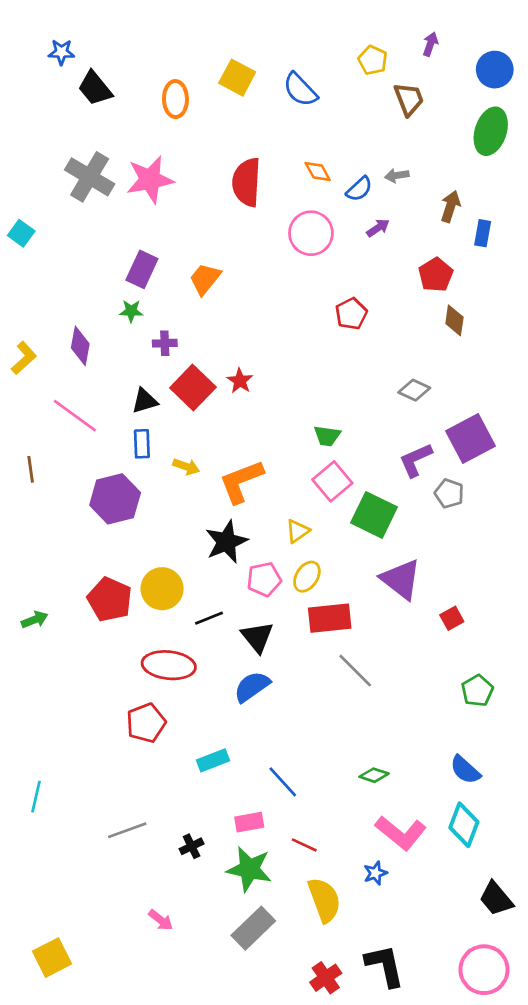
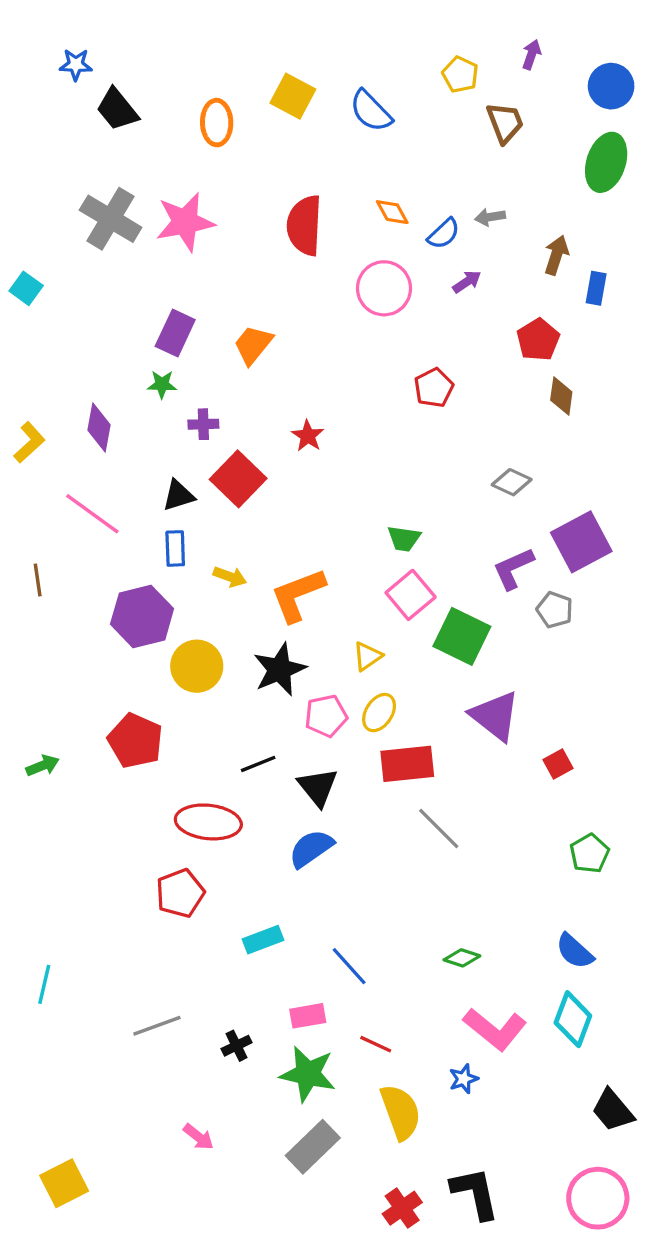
red star: (240, 381) -> (308, 436), moved
yellow circle: (162, 589) -> (197, 666), moved

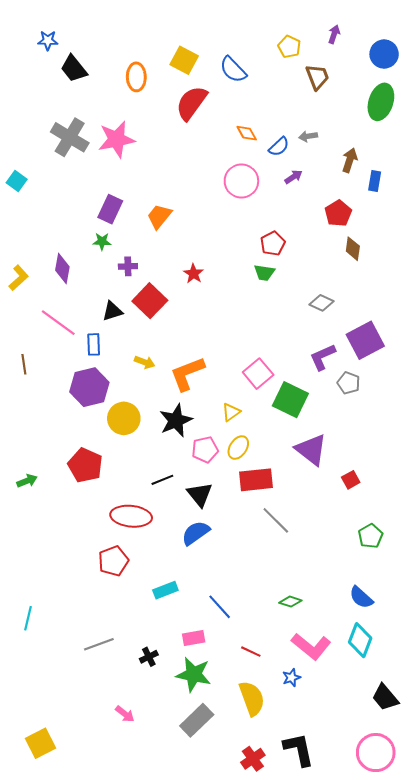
red semicircle: (304, 225) -> (191, 103), moved, turned 33
green trapezoid: (404, 539) -> (264, 273), moved
blue rectangle: (175, 548) -> (94, 344), moved
red line: (376, 1044) -> (251, 652), moved

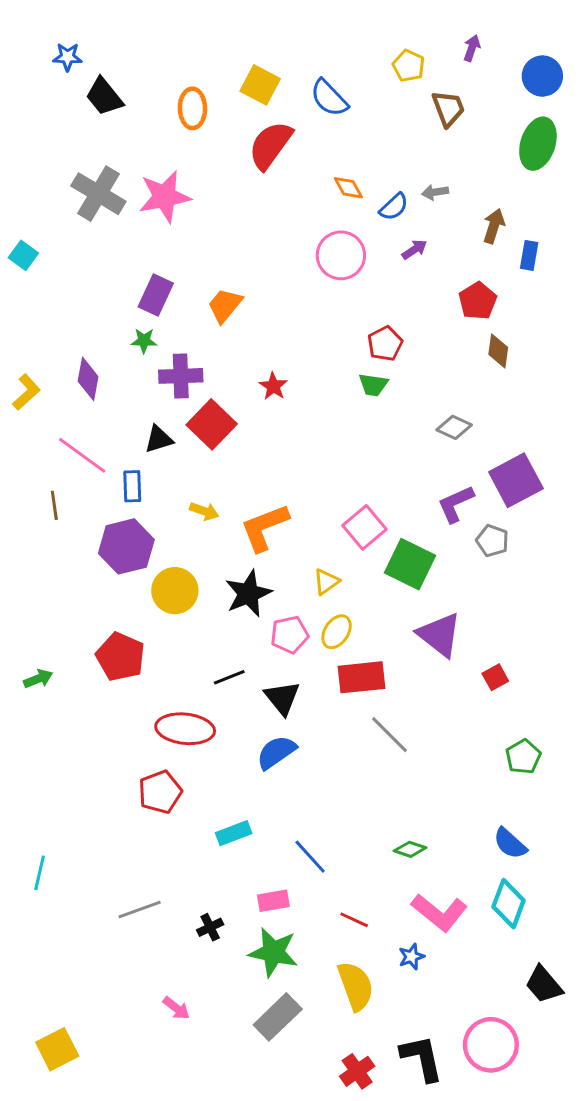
purple cross: (128, 266) -> (181, 376), size x1.6
brown line: (24, 364) -> (54, 505), moved
pink circle: (376, 753) -> (491, 1045), moved

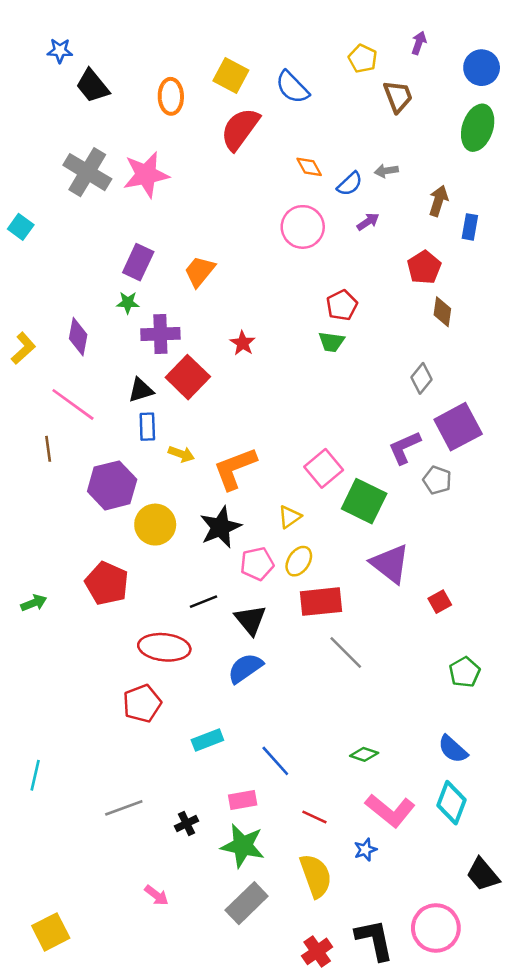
gray diamond: (454, 427) -> (421, 378), moved, turned -76
blue rectangle: (132, 486) -> (147, 427), moved

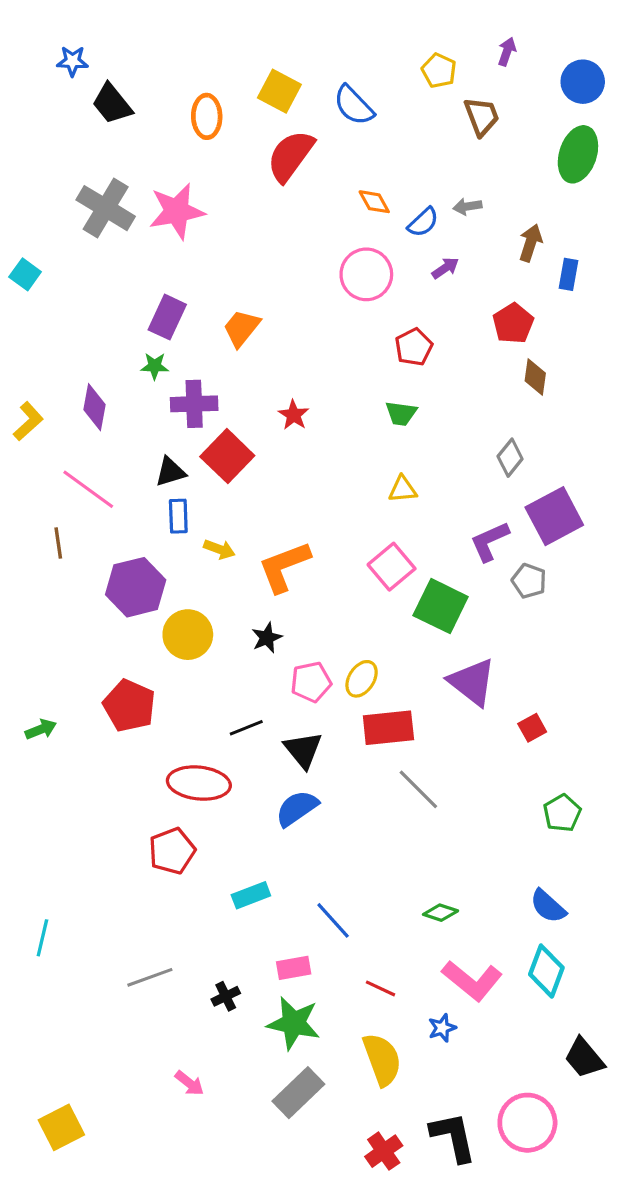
red pentagon: (342, 305) -> (414, 347), moved
yellow triangle: (290, 517) -> (403, 489), moved, turned 30
black star: (220, 527) -> (267, 638), size x0.6

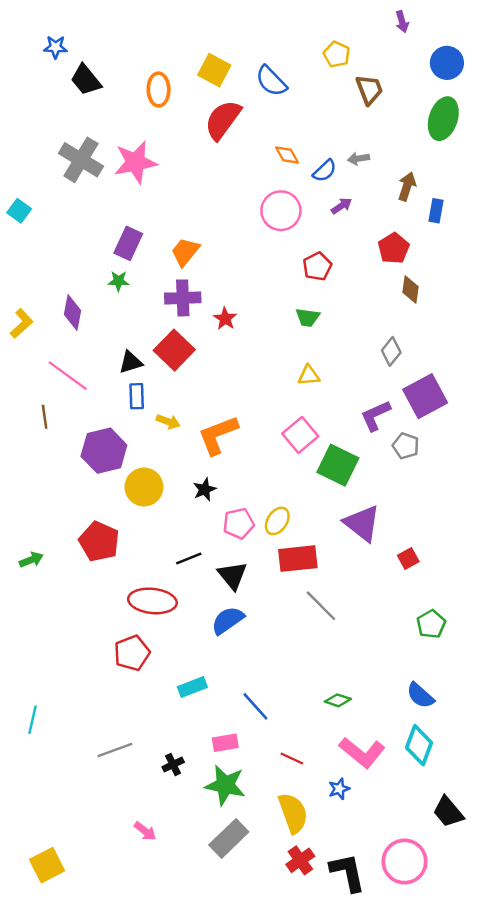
purple arrow: (507, 52) -> (402, 22), moved, turned 145
purple cross: (194, 404) -> (183, 298), moved
red cross: (384, 1151) -> (300, 860), moved

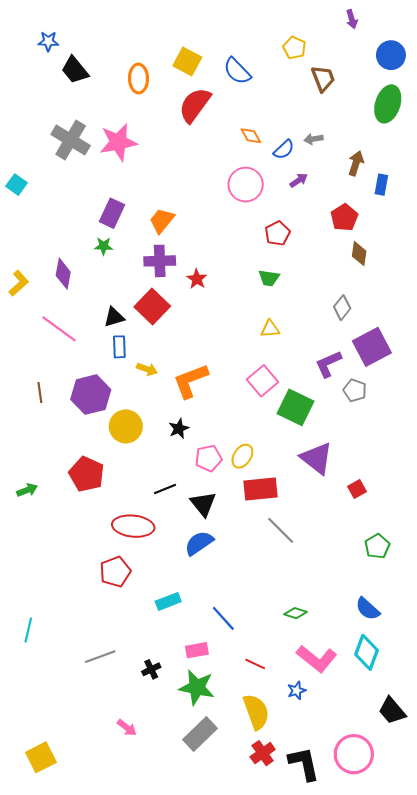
brown line: (45, 417) -> (40, 392), moved

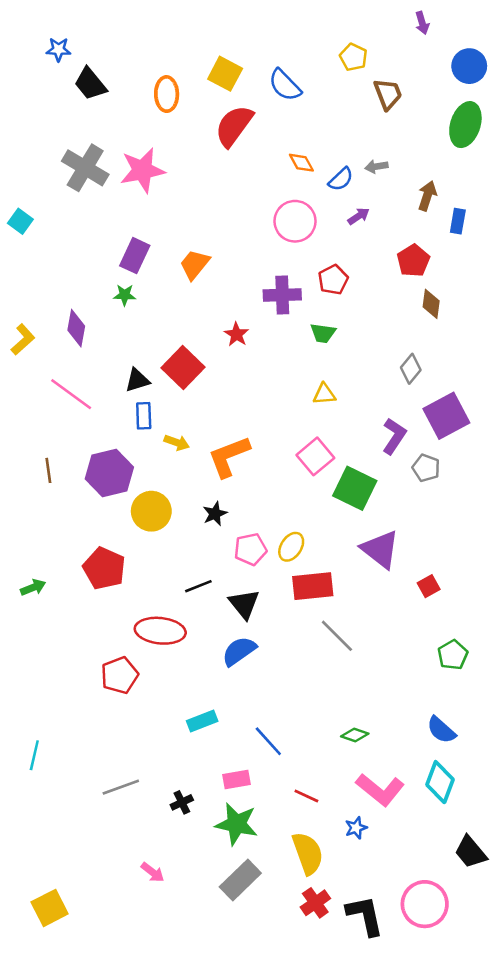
purple cross: (160, 261) -> (282, 295), moved
purple L-shape: (328, 364) -> (394, 436), turned 148
red pentagon: (115, 572) -> (120, 675), moved

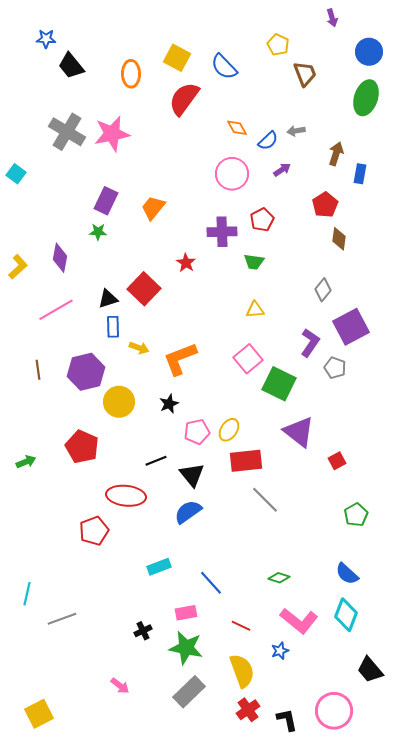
pink line: (71, 394) -> (56, 310), turned -66
gray line: (121, 787) -> (62, 619), moved
black L-shape: (365, 916) -> (287, 720), size x0.7

